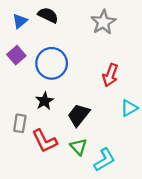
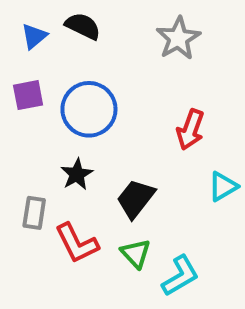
purple square: (16, 55) -> (28, 95), turned 30

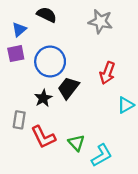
blue triangle: (34, 36) -> (19, 29), moved
gray star: (178, 38) -> (100, 21), turned -30
black trapezoid: (136, 199) -> (68, 88), moved

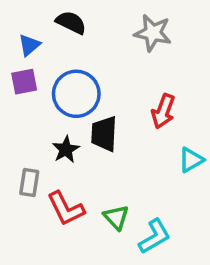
black trapezoid: (68, 88) -> (104, 134), turned -35

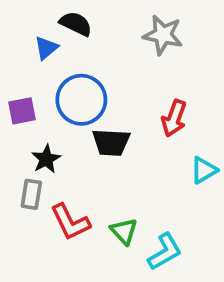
blue triangle: (29, 45) -> (46, 48), moved
purple square: (24, 82) -> (22, 111), moved
black trapezoid: (104, 134) -> (111, 142), turned -90
black star: (66, 149) -> (46, 159), moved

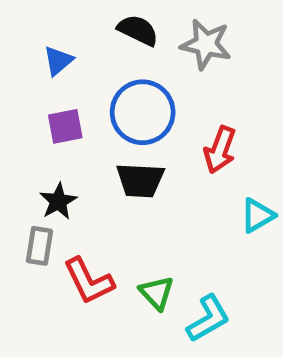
black semicircle: (76, 24) -> (138, 30), moved
blue circle: (81, 100) -> (143, 112), moved
purple square: (22, 111) -> (65, 126), moved

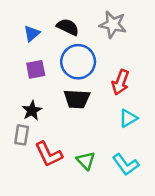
black semicircle: (138, 30) -> (68, 27), moved
cyan triangle: (257, 215) -> (128, 118), moved
cyan L-shape: (208, 319) -> (126, 164), moved, turned 84

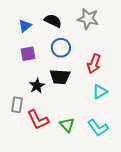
blue circle: (78, 62) -> (61, 48), size x0.7
black star: (32, 111) -> (37, 86), moved

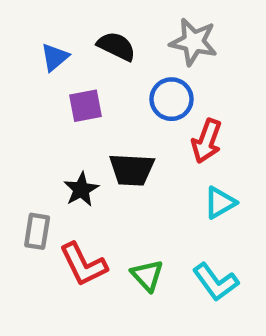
blue circle: (61, 48) -> (171, 99), moved
purple square: (28, 54) -> (86, 106), moved

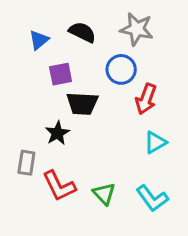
black trapezoid: (132, 170) -> (82, 104), moved

